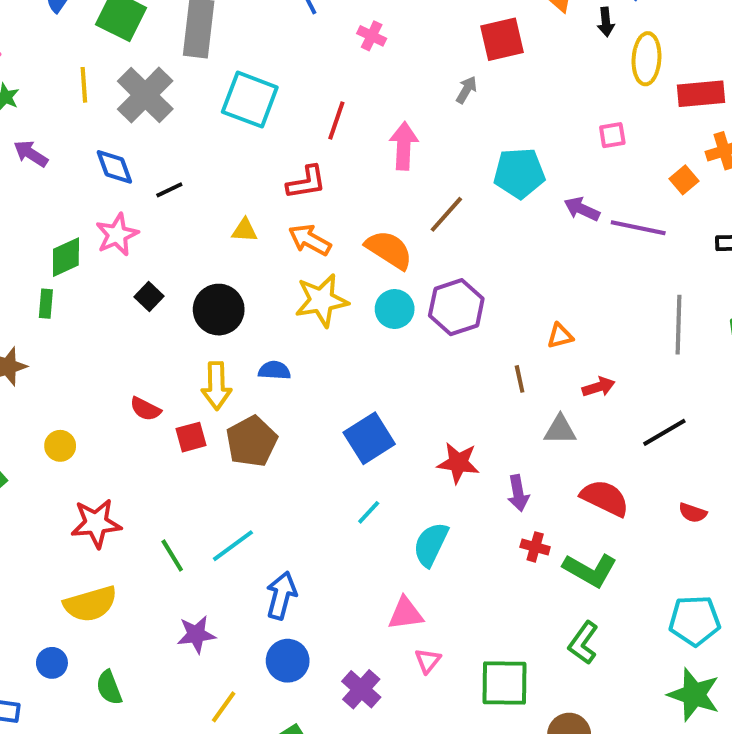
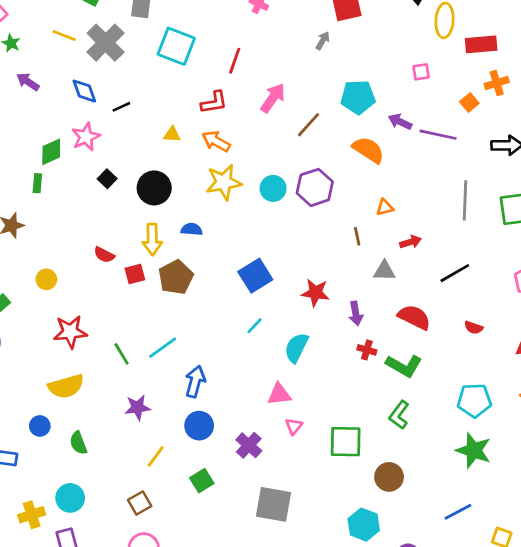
yellow line: (84, 85) -> (64, 35), turned -65
pink arrow: (404, 146) -> (273, 98), moved, turned 32
orange semicircle: (389, 250) -> (368, 150), moved

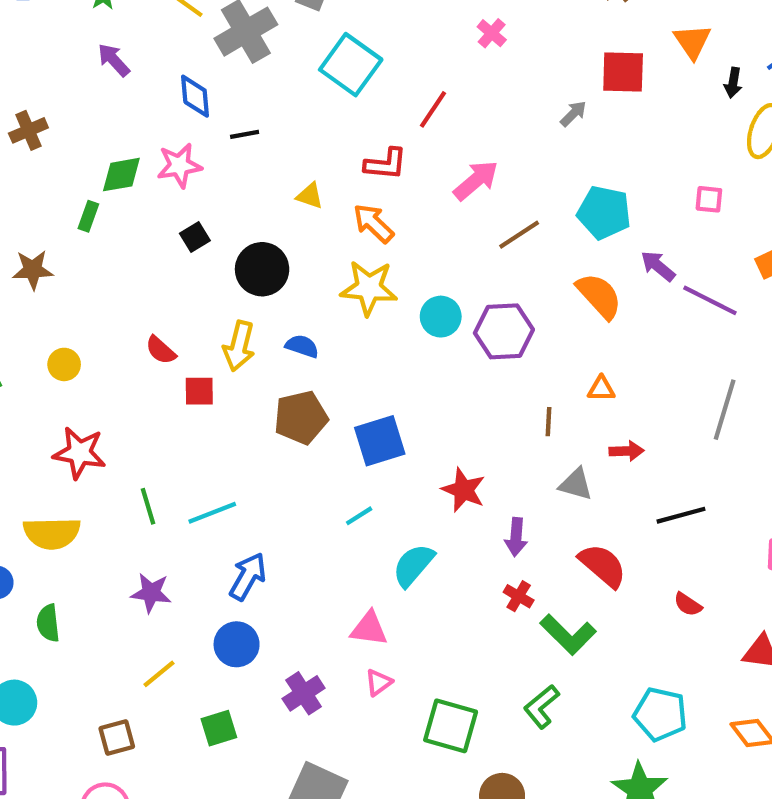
brown pentagon: (176, 277) -> (301, 417), moved

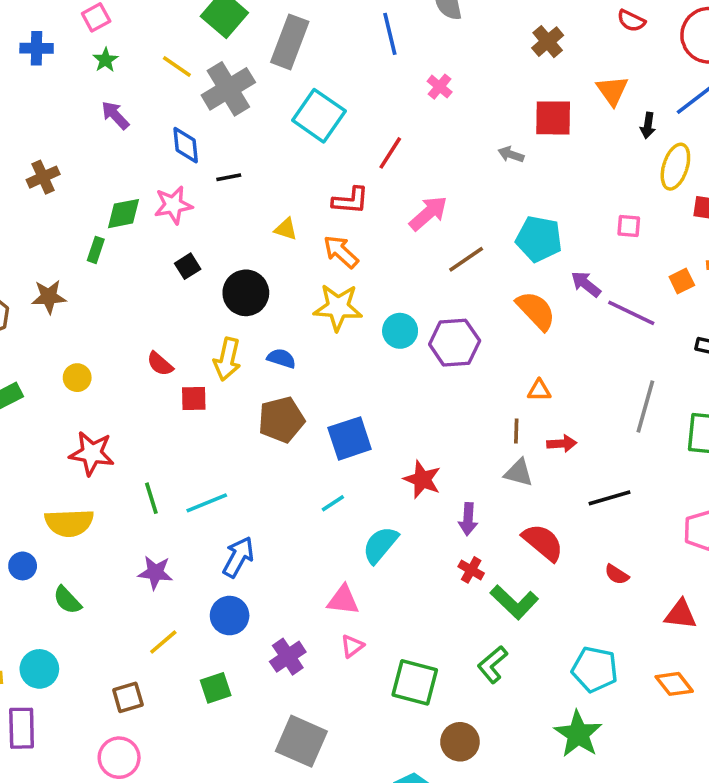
gray arrow: (573, 114) -> (511, 154), turned -115
brown line: (548, 422) -> (516, 431), moved
green semicircle: (48, 623) -> (67, 600), turned -36

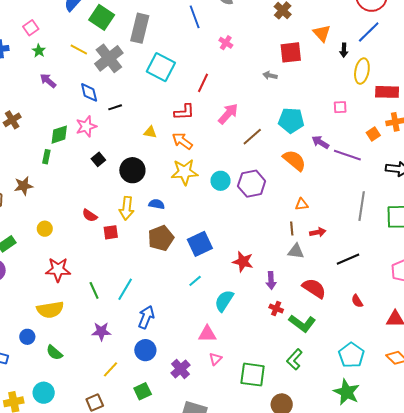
cyan line: (207, 503) -> (125, 289), turned -30
red semicircle: (617, 574) -> (357, 301), turned 32
cyan pentagon: (595, 669) -> (351, 355), turned 30

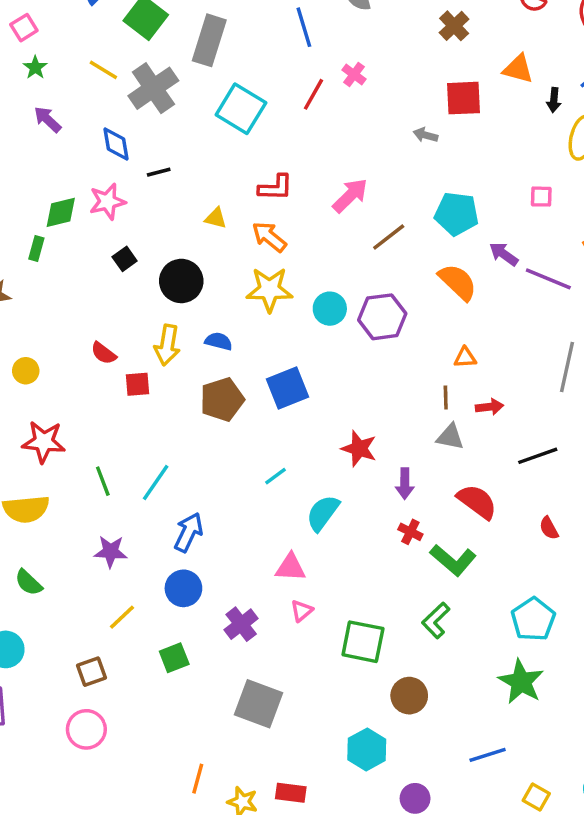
orange triangle: (322, 33) -> (518, 69), turned -36
red line: (203, 83) -> (314, 94), moved
blue square: (200, 244) -> (288, 388), moved

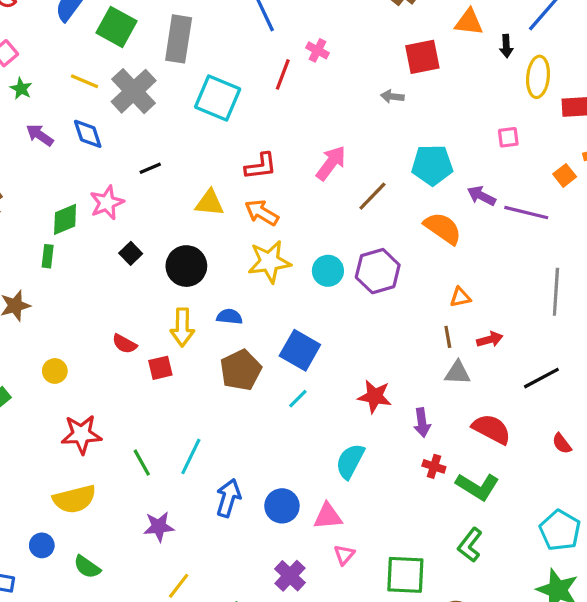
blue diamond: (116, 144) -> (88, 134), moved
yellow triangle: (216, 218) -> (210, 203), size x1.4
blue square: (288, 388) -> (300, 350), turned -30
cyan line: (275, 476) -> (298, 399), moved
blue circle: (183, 588) -> (282, 506), moved

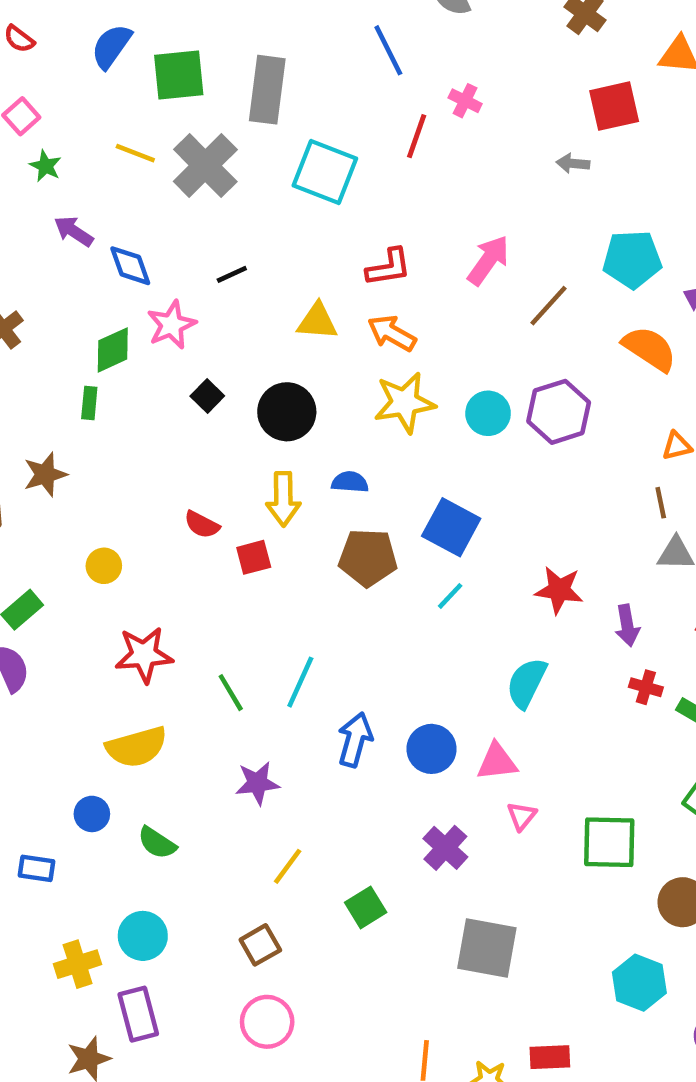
green square: (117, 27) -> (179, 75), turned -33
blue diamond: (88, 134) -> (130, 266), moved
brown pentagon: (241, 370) -> (368, 558), turned 30

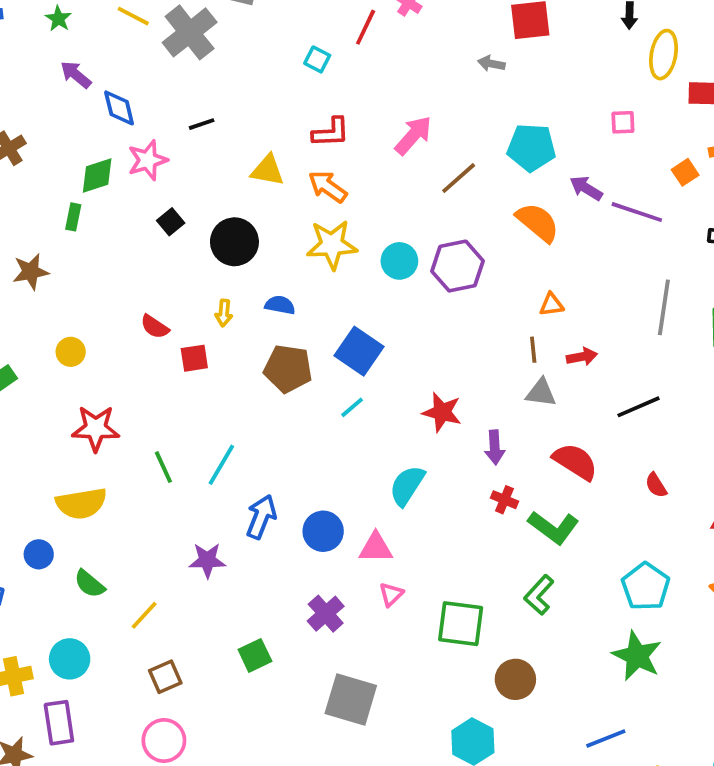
cyan square: (325, 172) -> (317, 59), moved, size x0.5
yellow arrow: (283, 499) -> (224, 313), size x0.6
purple star: (257, 783) -> (207, 560), moved
yellow line: (288, 866) -> (144, 615), moved

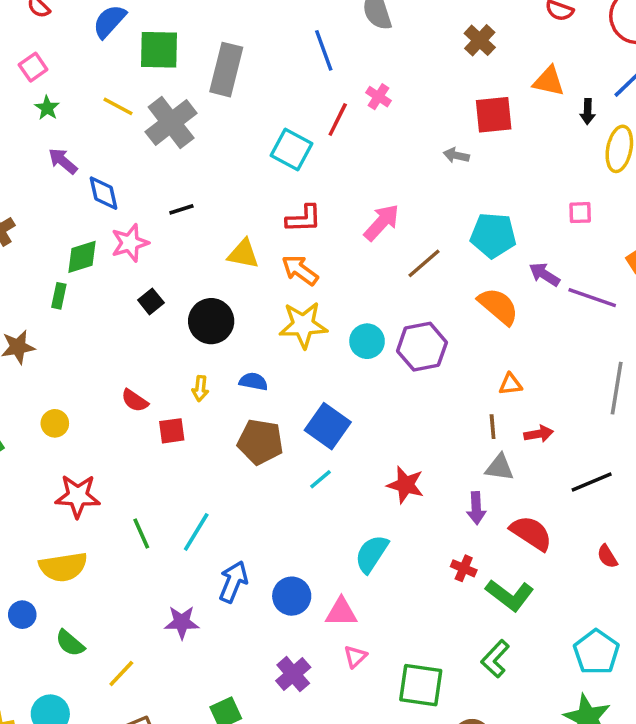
cyan square: (317, 59) -> (291, 150), size x1.6
purple arrow: (495, 447) -> (476, 508), moved

